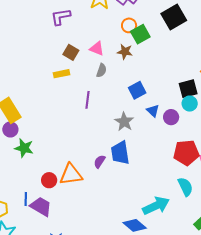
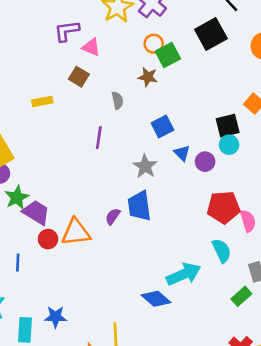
pink triangle: (97, 49) -> (91, 47), moved
gray semicircle: (101, 70) -> (117, 100), turned -32
yellow rectangle: (62, 74) -> (42, 101), moved
green star: (24, 148) -> (17, 197), turned 30
purple trapezoid: (41, 206) -> (36, 212), moved

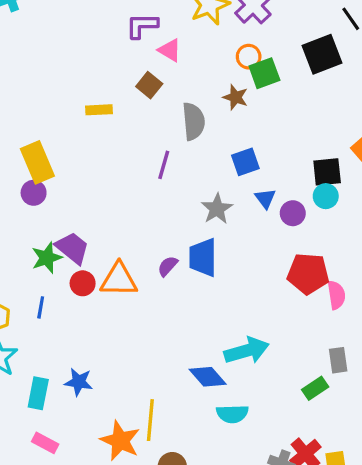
gray semicircle: (117, 100) -> (194, 121), size x1.6
green star: (17, 197) -> (47, 258), moved
cyan semicircle: (222, 251) -> (232, 414), moved, turned 105

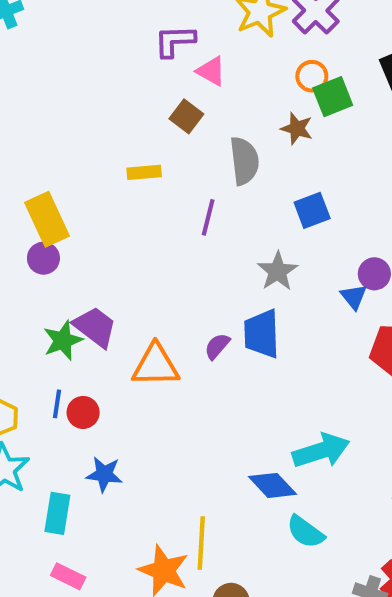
yellow rectangle: (99, 110) -> (144, 172), moved
blue triangle: (265, 198) -> (354, 297), moved
red circle: (83, 283) -> (83, 412), moved
blue star: (79, 382) -> (104, 474), moved
cyan semicircle: (232, 414) -> (305, 532), turned 40

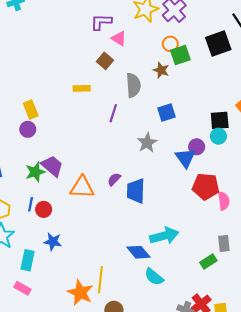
yellow rectangle: (47, 219) -> (31, 110), size x0.7
blue triangle: (354, 297) -> (185, 158), size x1.5
blue trapezoid: (262, 334) -> (136, 191), moved
pink rectangle: (68, 576) -> (22, 288), moved

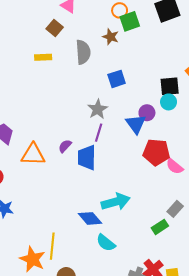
yellow rectangle: (82, 88) -> (43, 57), moved
purple line: (113, 113) -> (99, 133), moved
pink semicircle: (224, 201) -> (175, 166), turned 138
gray rectangle: (224, 243) -> (175, 209), turned 49

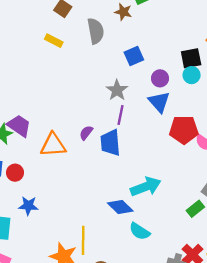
yellow rectangle: (43, 57) -> (54, 41), turned 35
purple circle: (147, 113) -> (160, 78), moved

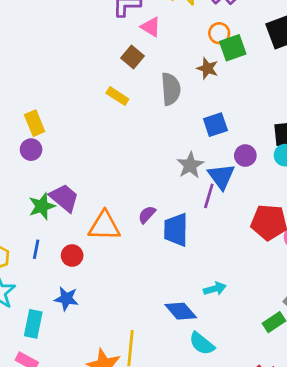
blue triangle: (159, 102) -> (221, 176), moved
purple line: (120, 115) -> (209, 196), moved
red circle: (15, 173) -> (72, 256), moved
cyan arrow: (146, 187) -> (215, 289), size x0.6

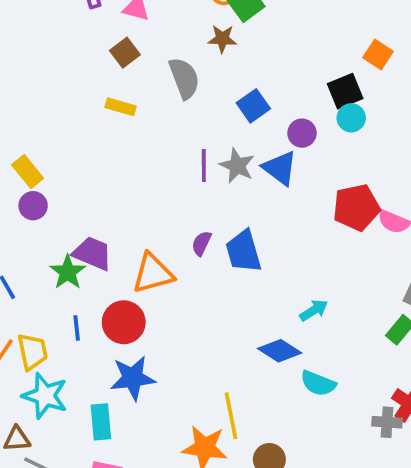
brown square: (133, 57) -> (125, 53), turned 30
purple line: (209, 196) -> (204, 165), moved
red circle: (72, 256) -> (124, 322), size x1.5
blue star: (66, 299) -> (133, 378), size x1.4

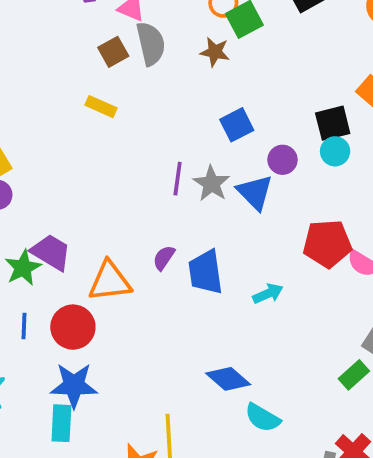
gray semicircle: (184, 78) -> (151, 44), moved
cyan arrow: (314, 310) -> (268, 294), moved
cyan rectangle: (101, 422) -> (61, 423), moved

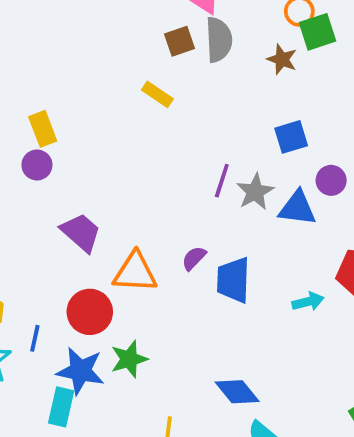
blue triangle: (255, 192) -> (297, 208), turned -48
green star: (23, 268) -> (129, 359), moved
cyan arrow: (268, 294) -> (308, 302), moved
blue line: (24, 326) -> (35, 338), moved

